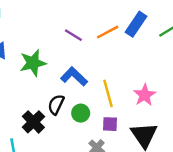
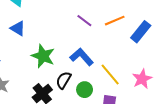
blue rectangle: (136, 24) -> (141, 32), moved
green star: (33, 63) -> (43, 56), moved, turned 30
yellow line: (108, 93) -> (110, 74), turned -30

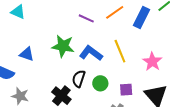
blue triangle: (18, 28) -> (27, 54), moved
green star: (43, 56) -> (63, 46), moved
yellow line: (110, 74) -> (120, 51), moved, turned 30

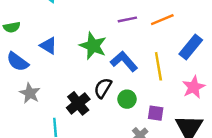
purple line: (86, 18) -> (127, 19), turned -49
blue rectangle: (141, 18) -> (191, 47), moved

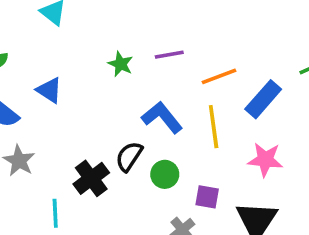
orange line: (162, 20) -> (219, 76), moved
green star: (93, 46) -> (120, 64), moved, size x0.6
pink star: (194, 87) -> (265, 160), turned 30

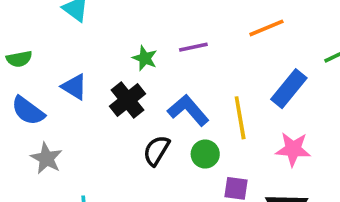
orange line: (219, 76) -> (266, 28), moved
green circle: (165, 174) -> (205, 154), moved
black cross: (91, 178) -> (127, 100), moved

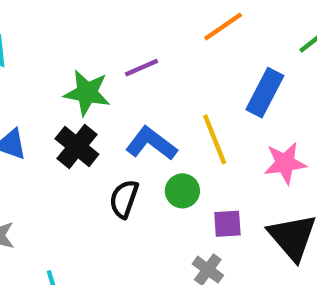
green star: (145, 58) -> (87, 93), size x1.5

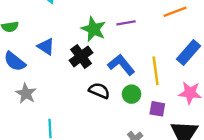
black semicircle: (124, 199) -> (99, 91), turned 80
purple square: (227, 224) -> (157, 109), moved

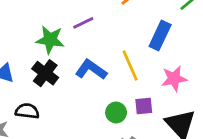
black semicircle: (99, 91) -> (27, 111), moved
green circle: (132, 94) -> (116, 112), moved

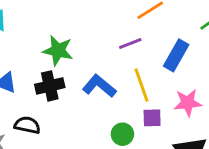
purple line: (83, 23) -> (130, 43), moved
black cross: (45, 73) -> (50, 86), turned 35
purple square: (144, 106) -> (152, 118), moved

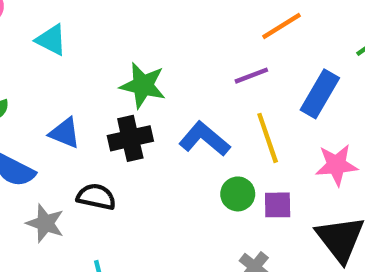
purple square: (152, 118) -> (278, 205), moved
green circle: (122, 134) -> (238, 194), moved

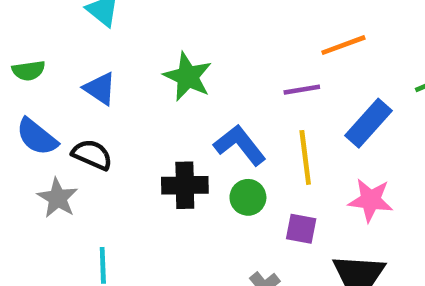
blue triangle: (65, 133) -> (100, 89), moved
black cross: (130, 138) -> (185, 185), moved
green circle: (238, 194) -> (248, 197), moved
black semicircle: (96, 197) -> (92, 155), moved

